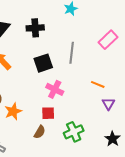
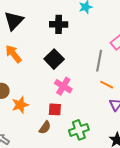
black cross: (35, 28) -> (59, 24), moved
gray line: (72, 53) -> (99, 61), moved
black square: (43, 63) -> (54, 59), turned -30

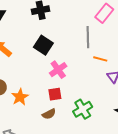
pink cross: (63, 86) -> (58, 70), turned 36
brown semicircle: (45, 127) -> (49, 114), turned 40

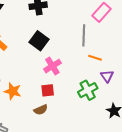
orange star: (20, 97) -> (13, 91), turned -30
green cross: (83, 109) -> (88, 90), moved

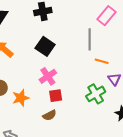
pink cross: (52, 66) -> (48, 76), moved
orange star: (13, 91) -> (21, 98), turned -30

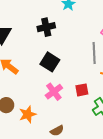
red square: (56, 96) -> (82, 90), moved

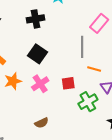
orange star: (28, 114) -> (13, 81), moved

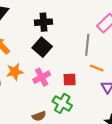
black cross: (36, 19) -> (44, 22), moved
green cross: (88, 102) -> (62, 103), moved, turned -36

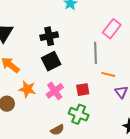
black square: (42, 47) -> (51, 61), turned 30
orange star: (15, 72) -> (27, 89), turned 30

